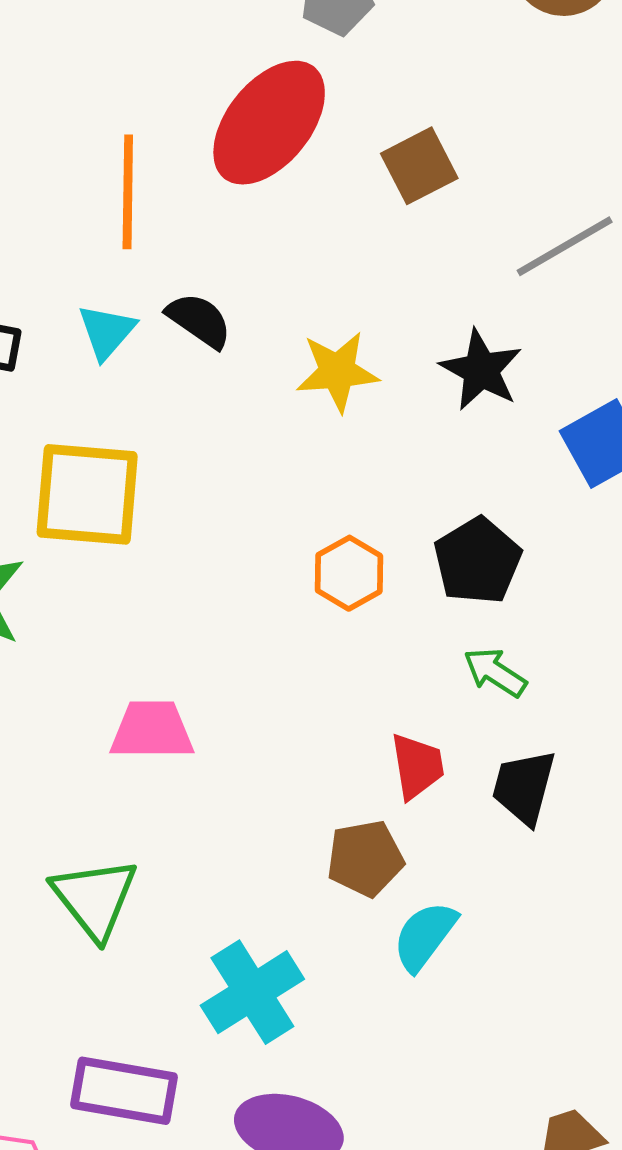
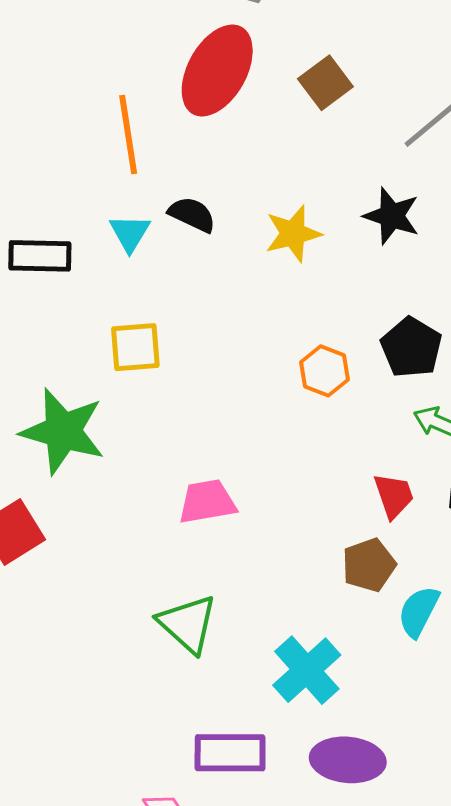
yellow square: (87, 494) -> (135, 347), size x0.7

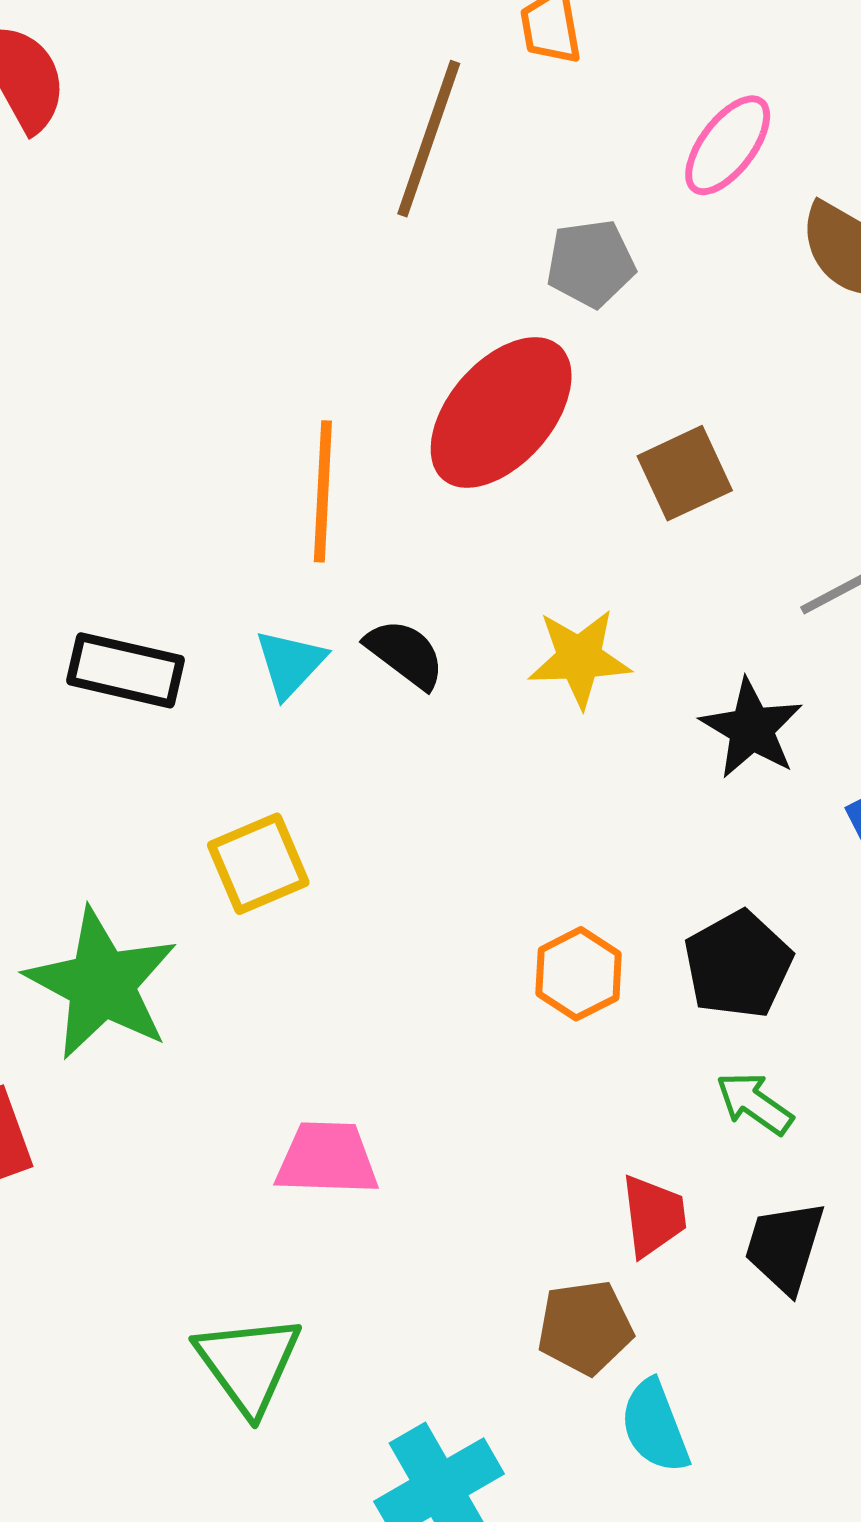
yellow star: (293, 234) -> (579, 658), moved
yellow square: (135, 347) -> (258, 864), turned -30
cyan semicircle: (419, 611) -> (655, 1426), turned -60

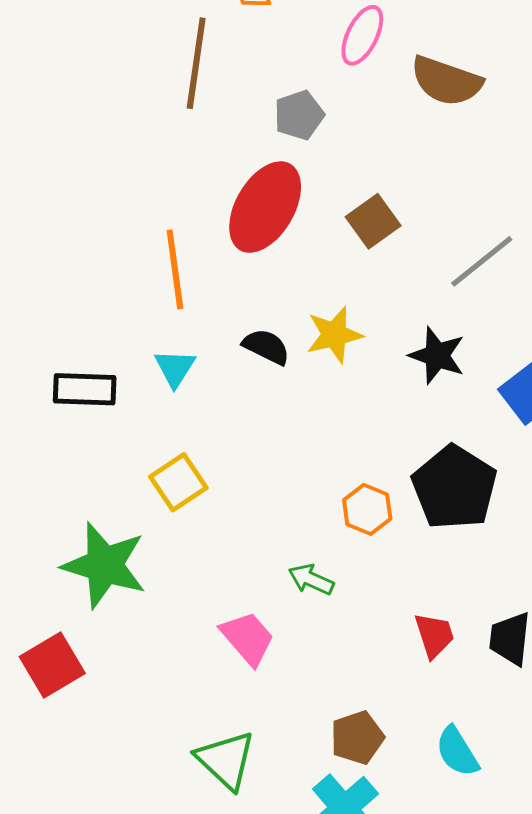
black semicircle: (405, 654) -> (266, 347), moved
black pentagon: (738, 965) -> (454, 487), size x1.4
green arrow: (754, 1103) -> (311, 579), moved
pink trapezoid: (327, 1159) -> (248, 638), turned 58
brown pentagon: (585, 1327) -> (357, 738), moved

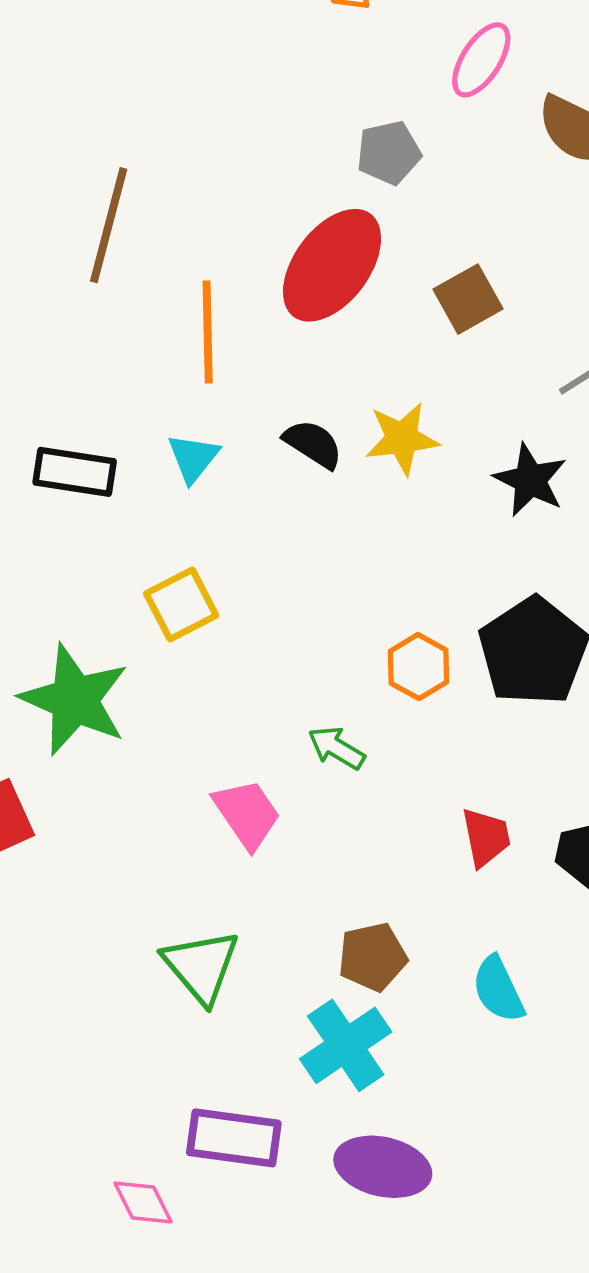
brown line: (196, 63) -> (109, 225), moved

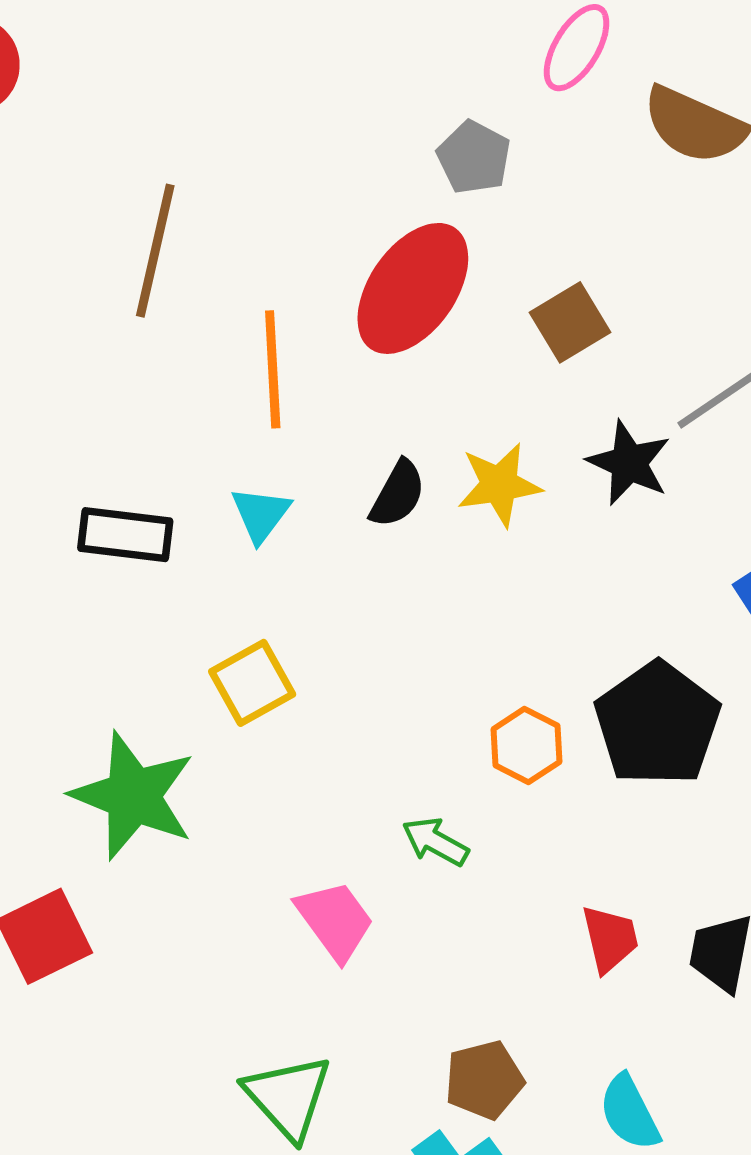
gray pentagon: (389, 153) -> (474, 157), turned -30
black semicircle: (313, 444) -> (398, 494), turned 88
black star: (530, 480) -> (629, 463), moved

